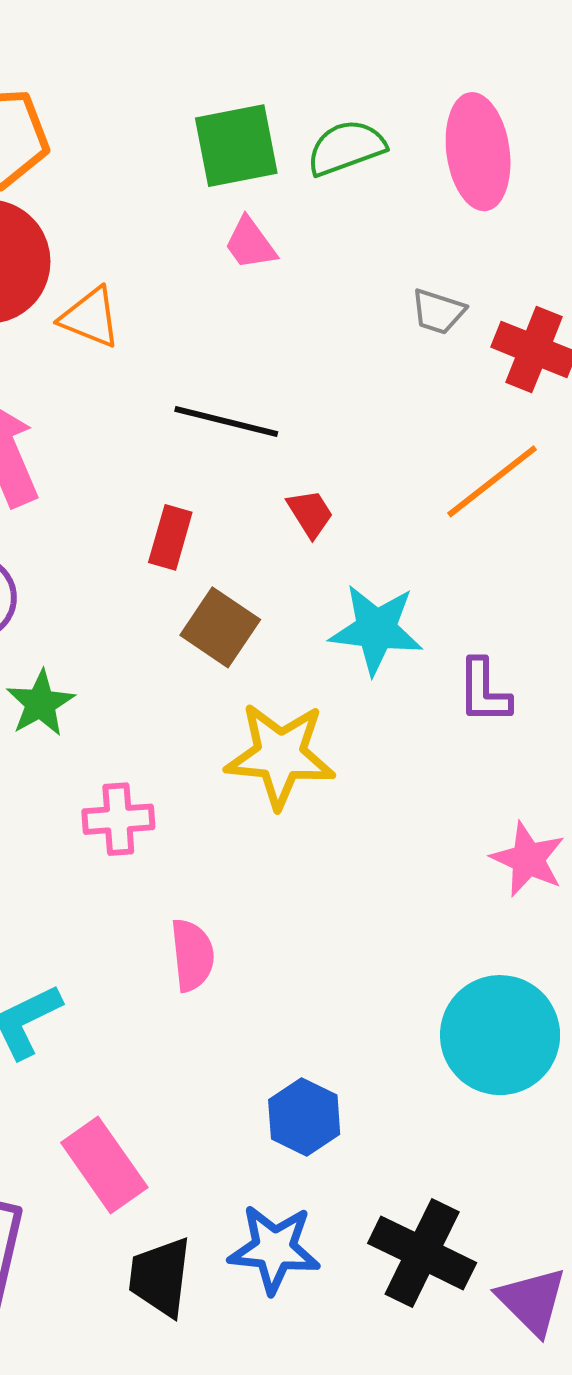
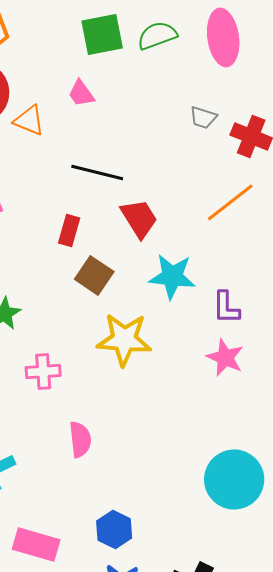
pink trapezoid: (250, 244) -> (81, 93), moved
red trapezoid: (310, 513) -> (139, 218), size x1.6
pink star: (528, 859) -> (225, 357), moved
blue hexagon: (304, 1117) -> (114, 529), moved
pink rectangle: (104, 1165) -> (36, 544), turned -39

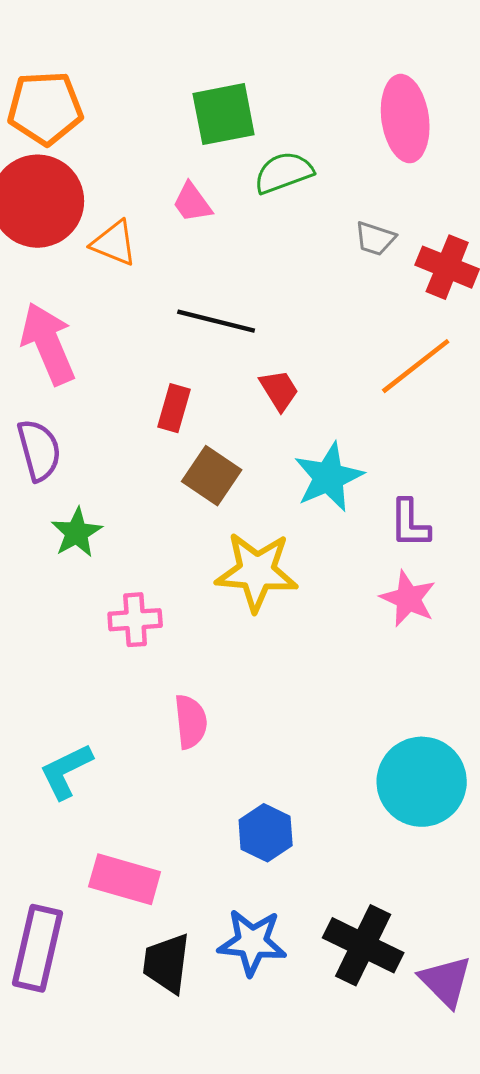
green semicircle: (157, 35) -> (284, 173), moved
red trapezoid: (139, 218) -> (279, 390), size x0.7
cyan star: (172, 276) -> (329, 477), turned -30
blue hexagon: (114, 529) -> (266, 833), moved

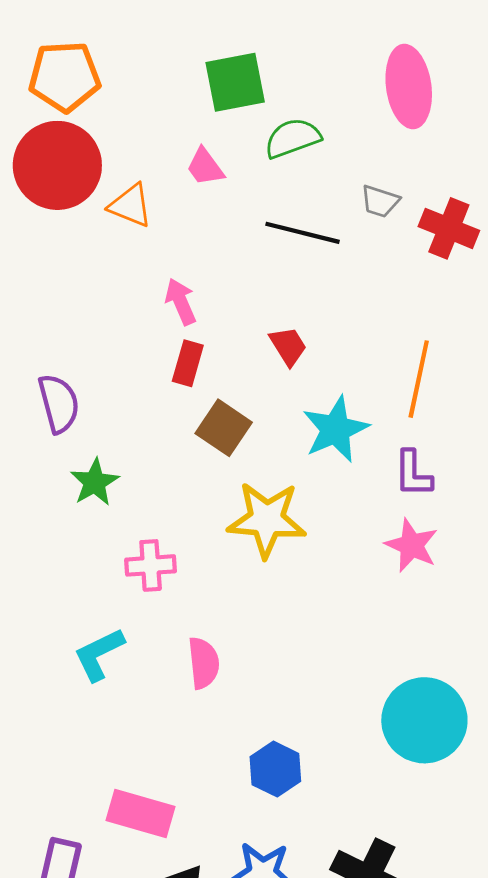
black line: (216, 321) -> (303, 233), moved
pink arrow: (48, 344) -> (181, 302), moved, size x0.6
orange line: (416, 366) -> (419, 379), moved, turned -40
cyan L-shape: (66, 771) -> (99, 654), moved

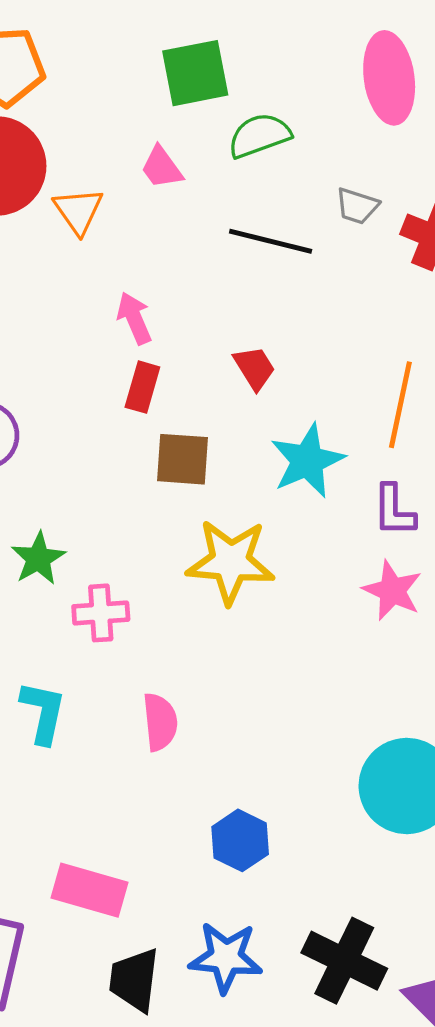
orange triangle: (130, 206) -> (78, 211), turned 33
brown square: (224, 428) -> (182, 459), turned -30
green star: (95, 482) -> (38, 558), moved
cyan L-shape: (99, 654) -> (43, 712), turned 128

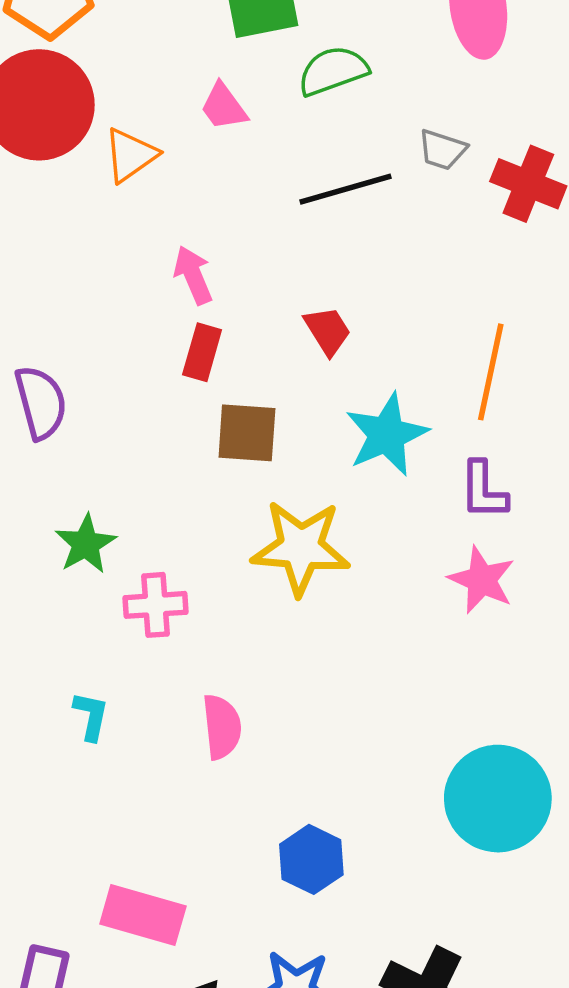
orange triangle: (78, 211) -> (130, 155), turned 30
black line: (271, 241) -> (345, 189), turned -30
cyan L-shape: (43, 712) -> (91, 716), size x0.7

